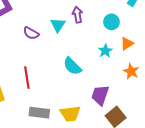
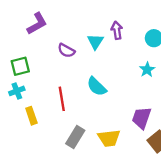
cyan semicircle: (72, 66) -> (97, 86), moved
gray rectangle: (39, 113) -> (75, 137), turned -66

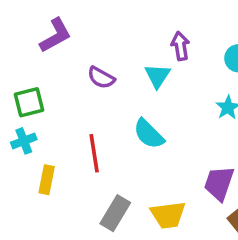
cyan triangle: (95, 42) -> (157, 76), moved
yellow rectangle: (31, 116) -> (47, 180), turned 30

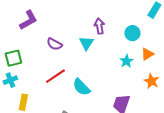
cyan semicircle: (149, 134) -> (81, 87), moved
red line: (94, 153) -> (55, 76), moved, turned 65

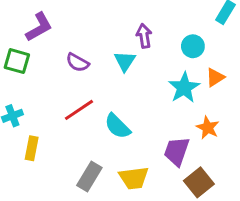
green square: (13, 58) -> (17, 61), moved, turned 30
cyan star: (126, 61) -> (184, 88), size x1.5
orange star: (151, 81) -> (208, 128), moved

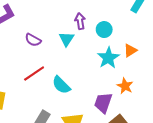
cyan circle: (193, 46) -> (104, 30), moved

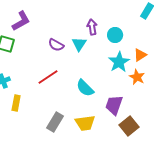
purple semicircle: (33, 40) -> (56, 45), moved
cyan semicircle: (61, 85) -> (85, 88), moved
orange star: (125, 86) -> (137, 77), moved

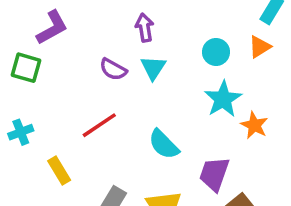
purple arrow: (92, 27) -> (145, 28), moved
orange triangle: (140, 55) -> (260, 47), moved
yellow rectangle: (16, 103) -> (59, 171), moved, turned -42

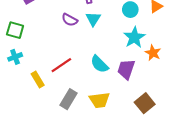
green square: (26, 68) -> (15, 30), moved
red line: (99, 125) -> (61, 65), moved
purple trapezoid: (214, 174) -> (126, 69), moved

